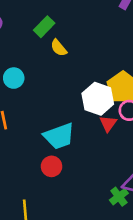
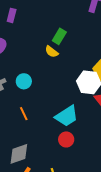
green rectangle: (44, 27) -> (59, 36), moved

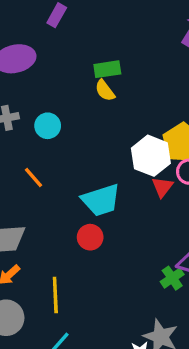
green rectangle: (59, 36) -> (107, 69), moved, turned 35
orange line: (24, 114) -> (33, 178), turned -32

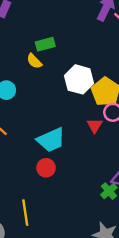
yellow semicircle: (105, 91) -> (34, 61), moved
white hexagon: (151, 156) -> (79, 79), moved

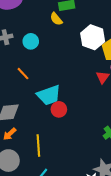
cyan trapezoid: (51, 140) -> (49, 95), moved

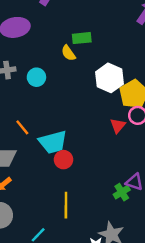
orange line: (23, 74) -> (22, 127), moved
yellow line: (38, 146) -> (66, 205), moved

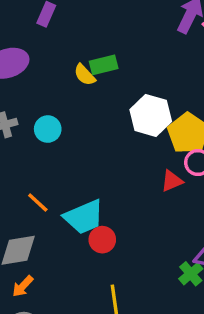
yellow semicircle: (68, 53) -> (85, 75), moved
red triangle: (118, 126) -> (172, 181), turned 35

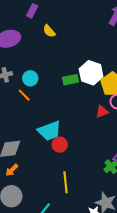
green rectangle: (104, 65) -> (70, 80), moved
yellow semicircle: (85, 75) -> (49, 31), moved
orange line: (38, 203) -> (24, 95), moved

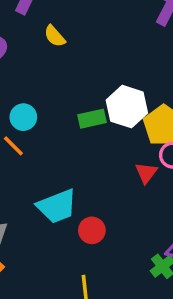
red triangle: (102, 112) -> (146, 173), turned -32
red circle: (60, 145) -> (92, 230), moved

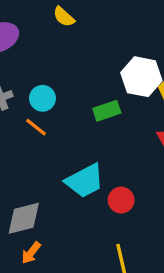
green rectangle: (92, 119) -> (107, 111), moved

